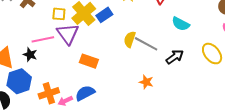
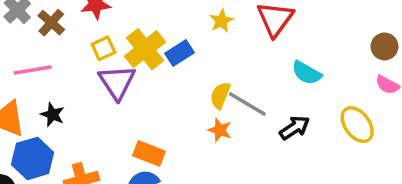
yellow square: (59, 14) -> (103, 48), turned -32
pink line: (43, 39) -> (33, 70), moved
orange rectangle: (89, 61) -> (149, 153), moved
orange star: (146, 82) -> (220, 130), moved

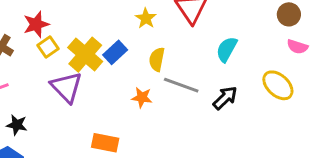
yellow square: (103, 48) -> (48, 47), moved
cyan semicircle: (307, 73) -> (227, 49), turned 100
yellow semicircle: (220, 95) -> (157, 59), moved
orange star: (220, 130) -> (142, 97), moved

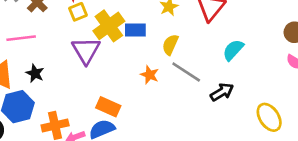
blue rectangle: (115, 52) -> (135, 30), turned 30
yellow ellipse: (278, 85) -> (269, 117), moved

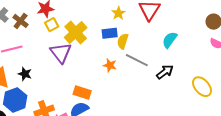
blue rectangle: (135, 30) -> (110, 33), moved

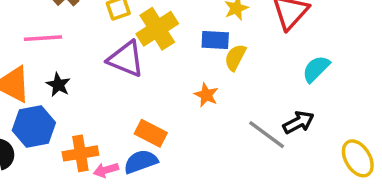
purple triangle: (61, 53) -> (126, 59), turned -40
gray line: (137, 60) -> (267, 135), moved

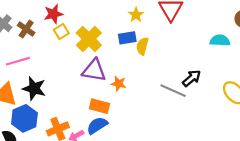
purple triangle: (126, 59) -> (94, 70), moved
cyan semicircle: (316, 69) -> (220, 40), moved, turned 60
black star: (58, 85) -> (34, 88), size x1.5
orange star: (206, 95) -> (118, 84), moved

